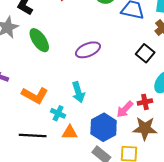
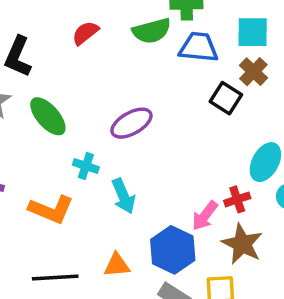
black square: (145, 53) -> (226, 98), moved
cyan cross: (58, 113) -> (86, 166), moved
brown star: (145, 128) -> (242, 244), turned 30

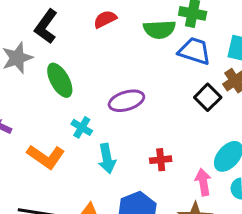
red cross: (237, 199) -> (161, 160), moved
pink arrow: (205, 216) -> (203, 182), moved, turned 120

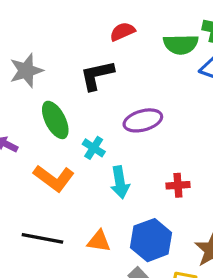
black L-shape: (46, 26) -> (97, 75), moved, turned 40
green ellipse: (60, 80) -> (55, 120), moved

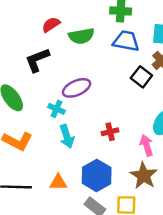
green semicircle: (181, 44) -> (81, 36), moved
cyan cross: (94, 148) -> (57, 109), moved

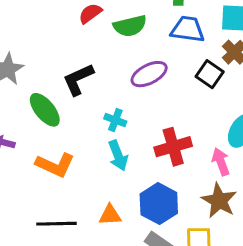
black L-shape: (37, 60) -> (78, 79), moved
purple ellipse: (77, 88) -> (149, 74), moved
cyan cross: (57, 109) -> (115, 120), moved
red cross: (110, 132) -> (173, 147), size x1.6

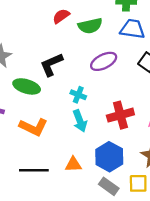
green ellipse: (45, 110) -> (27, 86), turned -35

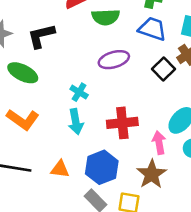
black L-shape: (51, 64) -> (41, 36), moved

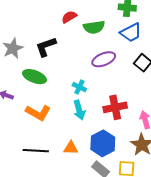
blue trapezoid: (152, 29) -> (131, 33), turned 140

